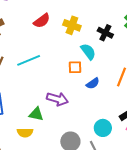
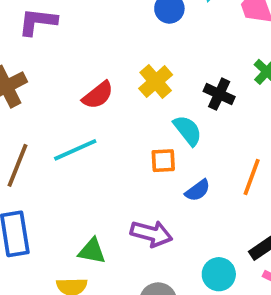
red semicircle: (42, 21) -> (98, 95), moved
yellow cross: (72, 25) -> (156, 82), turned 30
purple arrow: (57, 99) -> (151, 234), moved

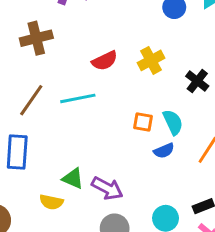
cyan semicircle: (188, 130) -> (173, 122), moved
purple arrow: (151, 234) -> (107, 188), moved

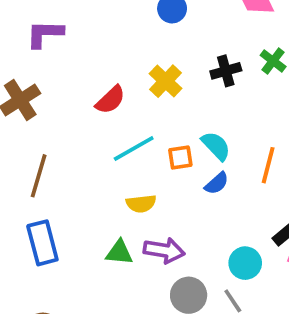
black cross: (197, 81) -> (226, 71), moved, turned -35
cyan line: (78, 98) -> (134, 148), moved
yellow semicircle: (51, 202) -> (141, 204), moved

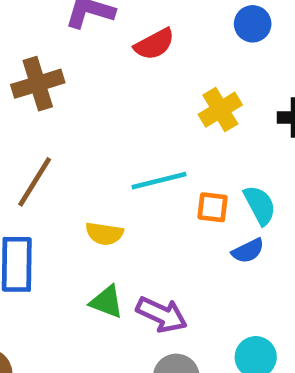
red semicircle: (110, 100) -> (154, 44), moved
yellow semicircle: (141, 204) -> (104, 234), moved

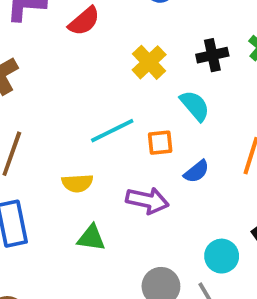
cyan semicircle: (260, 205) -> (195, 106), moved
purple arrow: (162, 315) -> (147, 200), moved

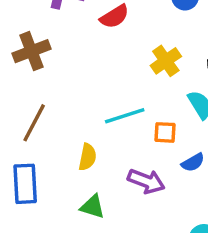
yellow semicircle: (77, 183) -> (87, 157), turned -84

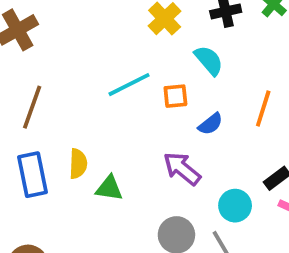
yellow semicircle: (87, 157) -> (78, 164), moved
purple arrow: (146, 181) -> (182, 169), moved, turned -153

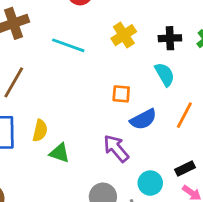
cyan semicircle: (209, 60) -> (165, 74), moved
cyan line: (129, 85) -> (68, 45), moved, turned 36
blue semicircle: (211, 124) -> (143, 119), size x1.4

